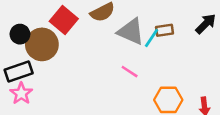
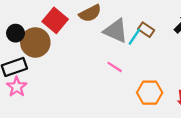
brown rectangle: (164, 30) -> (146, 30), turned 42

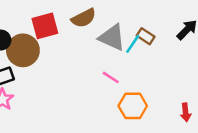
red square: (55, 20) -> (45, 26), turned 35
orange hexagon: (150, 93) -> (133, 106), moved

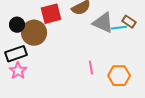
cyan line: (133, 44) -> (119, 28), turned 49
pink line: (111, 77) -> (91, 68), moved, turned 48

